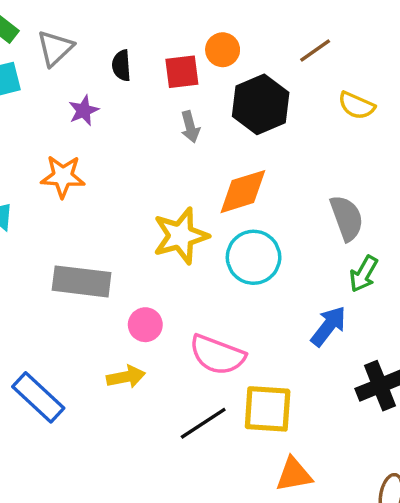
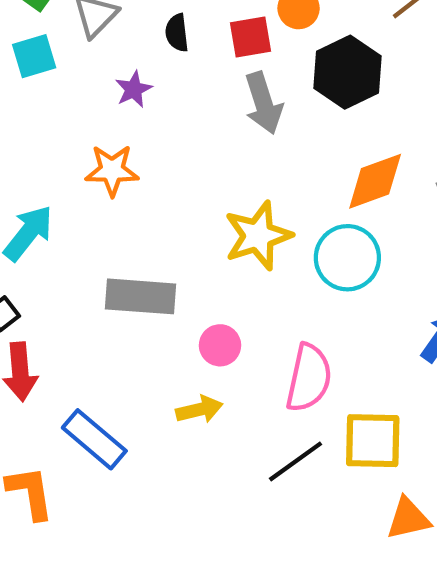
gray arrow: (190, 127) -> (263, 103), size x1.6
orange diamond: (243, 192) -> (375, 181), moved
pink semicircle: (217, 355) -> (309, 378), turned -96

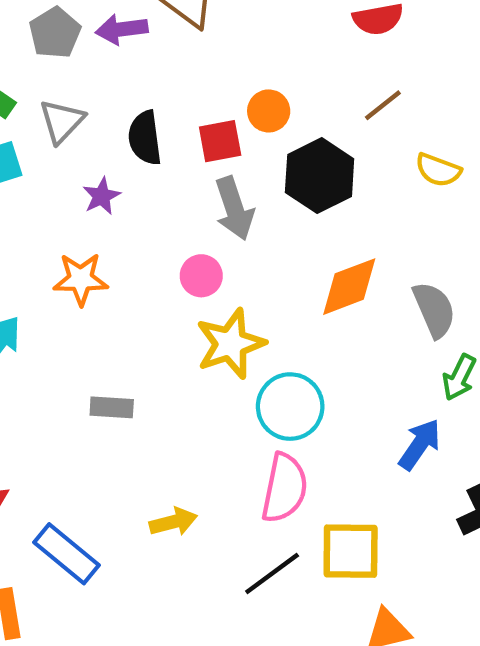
black semicircle: (177, 33) -> (145, 138), size x1.4
cyan circle: (347, 258) -> (290, 407), moved
gray rectangle: (141, 296) -> (112, 407), size x0.6
pink circle: (220, 345) -> (201, 276), moved

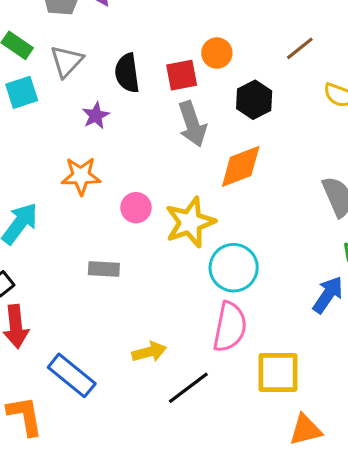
black hexagon: (320, 176) -> (254, 100), size x0.7
pink circle: (201, 276) -> (136, 208), moved
orange diamond: (349, 287) -> (241, 166), moved
black line: (272, 574) -> (188, 388), moved

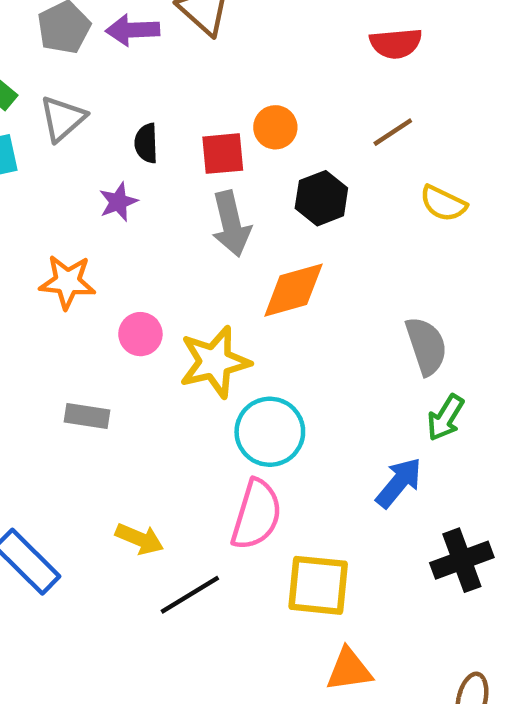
black semicircle: (127, 73) -> (146, 143), size x0.7
purple star: (96, 116) -> (118, 202), moved
yellow arrow: (149, 352) -> (140, 539), turned 32

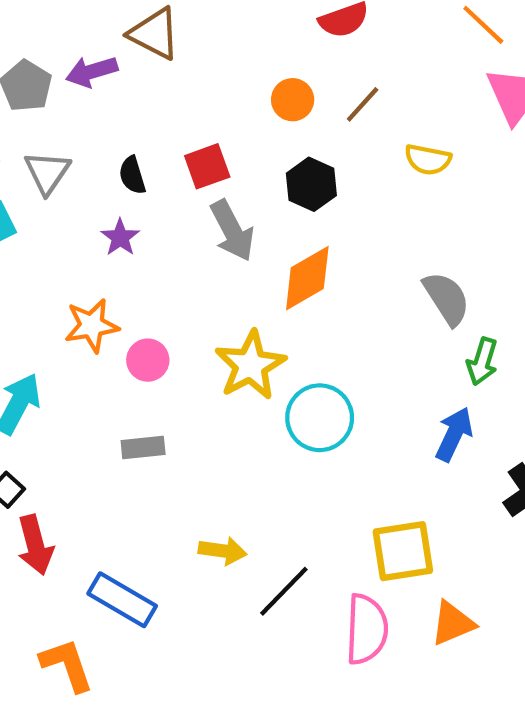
orange circle: (275, 127) -> (293, 100), moved
pink circle: (140, 334) -> (148, 360), moved
pink semicircle: (256, 515) -> (367, 629), moved

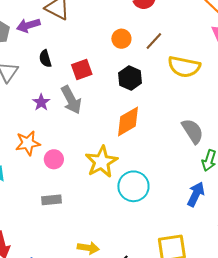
yellow semicircle: (428, 160) -> (184, 67), size x1.5
black semicircle: (132, 175) -> (45, 59), moved
gray arrow: (232, 231) -> (71, 100), moved

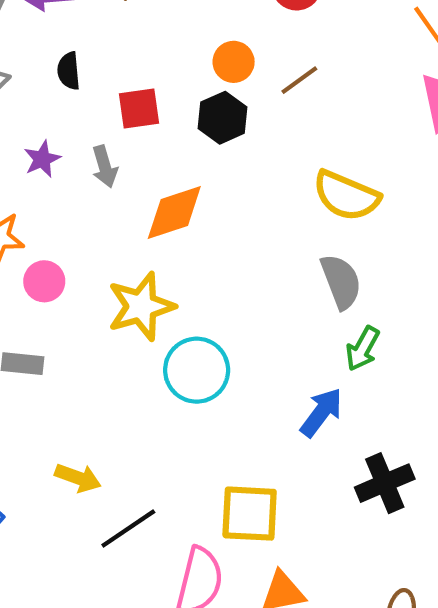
yellow semicircle: (184, 67) -> (346, 196), moved
black hexagon: (130, 78) -> (222, 118), moved
gray arrow: (71, 100) -> (105, 167), size x0.7
orange diamond: (128, 121) -> (174, 213), moved

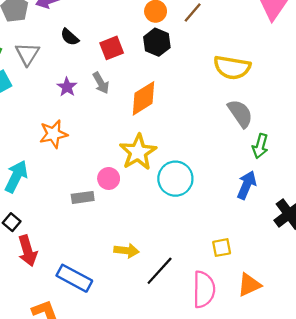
black semicircle: (69, 71) -> (70, 37), turned -30
pink circle: (44, 281) -> (109, 178), moved
yellow square: (250, 514) -> (222, 248), size x0.6

